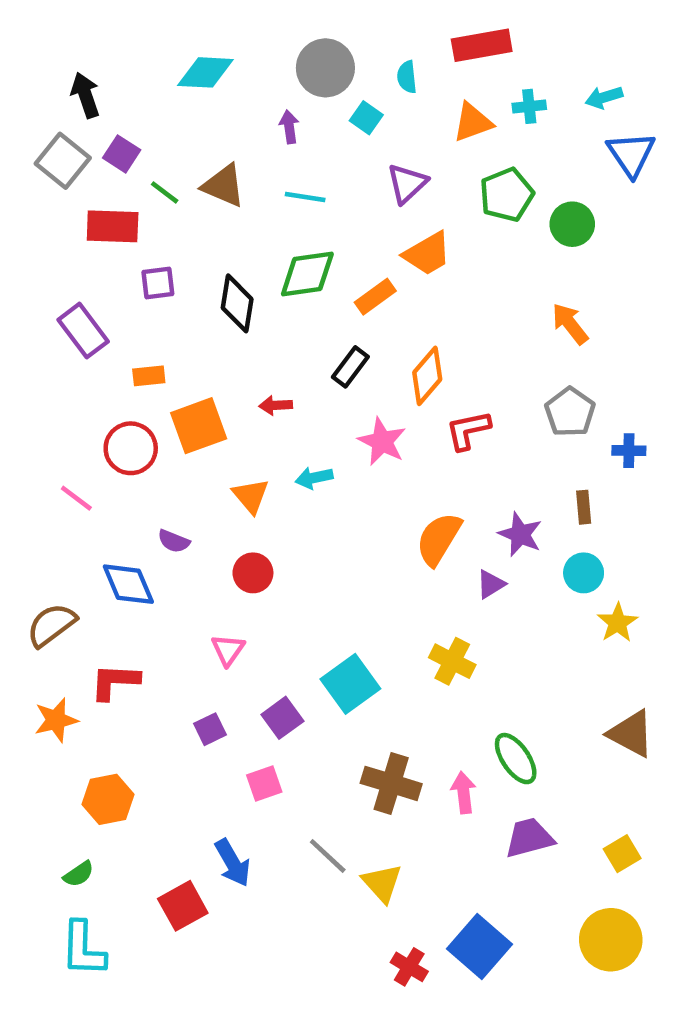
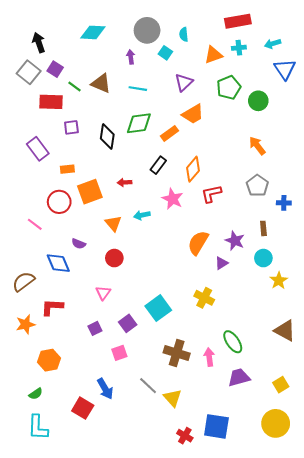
red rectangle: (482, 45) -> (238, 21), moved
red square: (183, 906) -> (83, 408), turned -30
blue square: (479, 947) -> (216, 426), turned -32

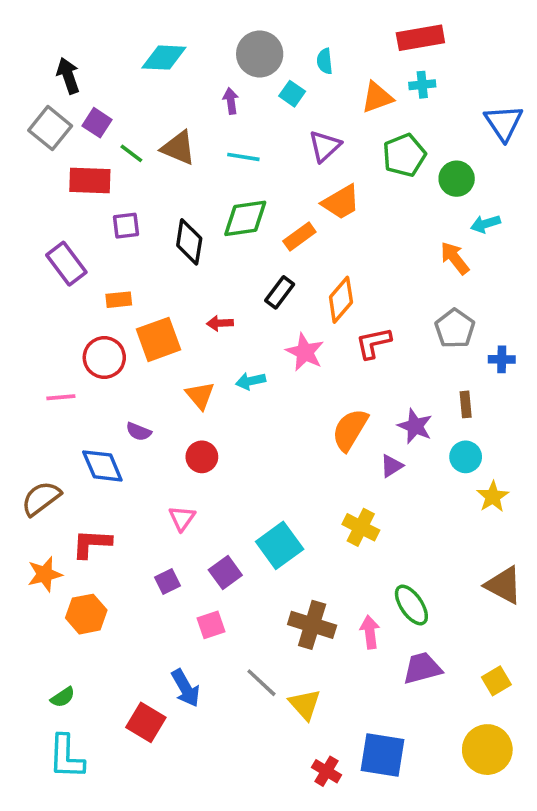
cyan arrow: (273, 44) -> (485, 224), moved
pink line: (35, 224) -> (61, 397), turned -42
orange hexagon: (49, 360) -> (86, 614), moved

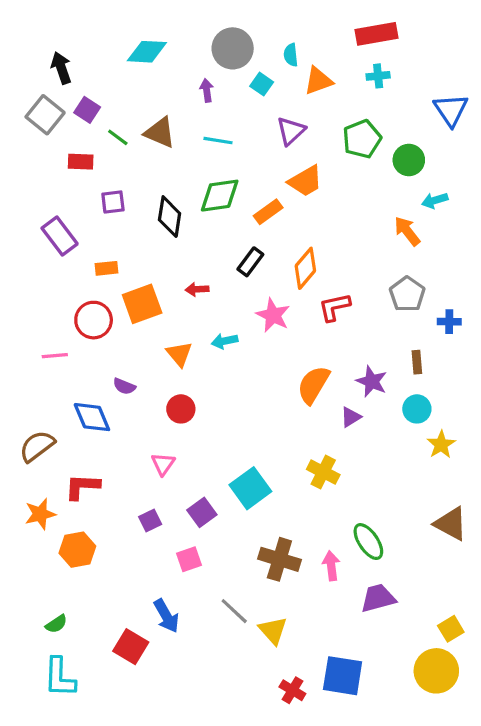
orange triangle: (377, 97) -> (318, 81), moved
red rectangle: (90, 180) -> (81, 162), size x0.7
yellow square: (496, 681) -> (451, 629), moved

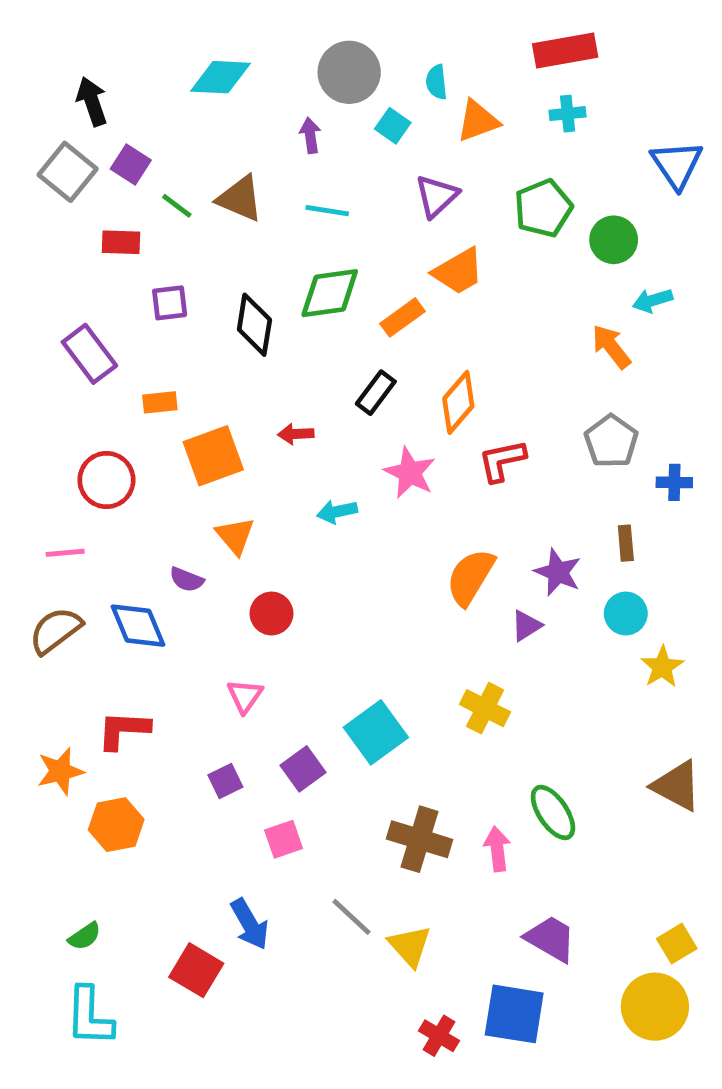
red circle: (94, 320) -> (106, 480), moved
orange triangle: (179, 354) -> (235, 536), moved
pink line: (55, 356) -> (65, 553), moved
brown semicircle: (37, 446) -> (55, 630), moved
purple trapezoid: (378, 598) -> (551, 939), moved, turned 45

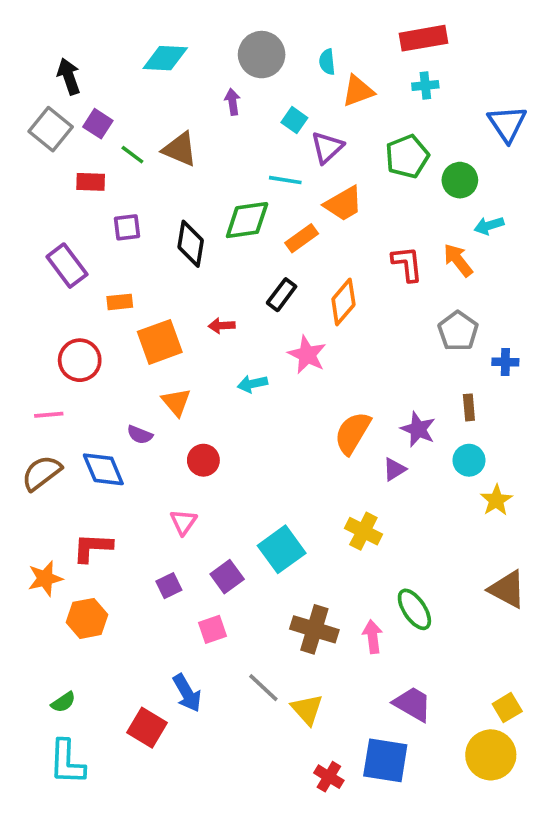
cyan square: (393, 126) -> (294, 120), moved
cyan line: (327, 211) -> (285, 180), moved
red L-shape: (502, 461) -> (407, 264), moved, turned 96

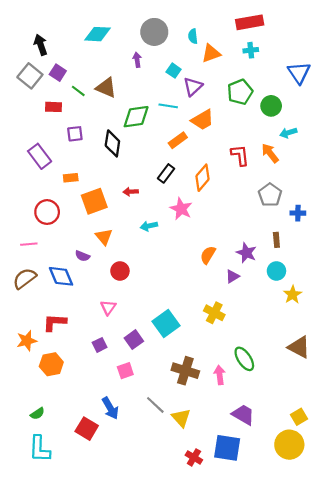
green diamond: (247, 220) -> (136, 117), moved
orange semicircle: (353, 433) -> (208, 255), size x0.7

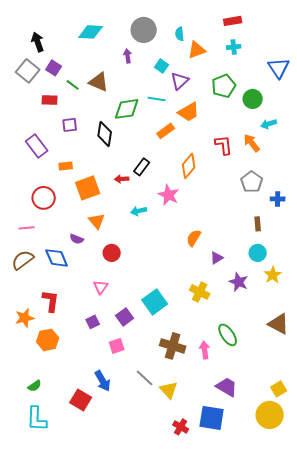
red rectangle: (250, 22) -> (233, 21), size x0.7
black rectangle: (166, 173) -> (142, 167), moved
purple star: (246, 253) -> (239, 282), moved
red L-shape: (55, 322) -> (51, 301), turned 95

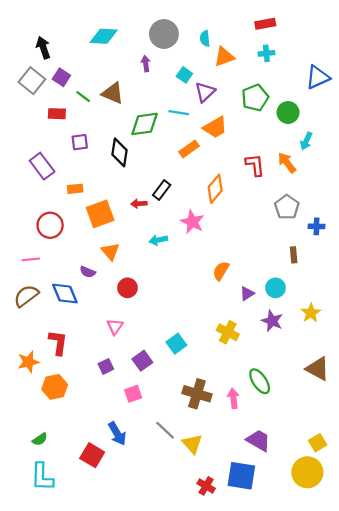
blue triangle: (279, 68) -> (318, 77), turned 40
cyan arrow: (269, 124) -> (306, 141), turned -49
cyan circle: (258, 253) -> (276, 288), moved
cyan square: (155, 302) -> (176, 344), size x0.7

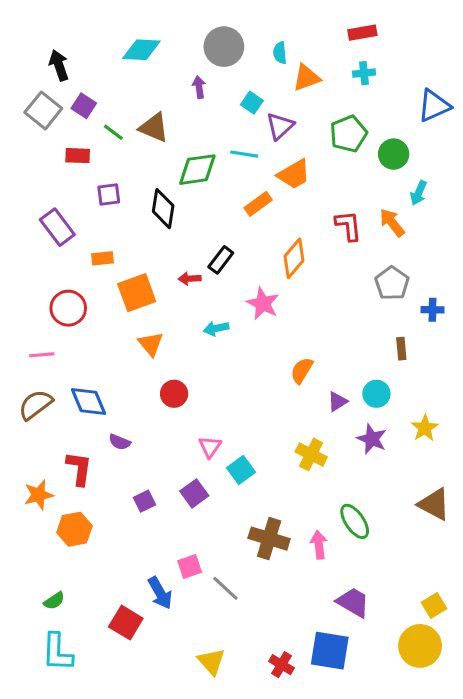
purple semicircle: (88, 272) -> (120, 442), moved
pink triangle: (115, 327) -> (210, 447), moved
pink square: (133, 394) -> (190, 567), moved
yellow triangle: (192, 444) -> (211, 662), moved

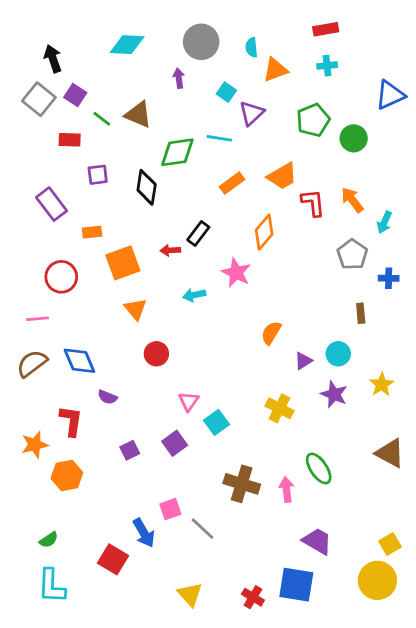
orange trapezoid: (294, 174) -> (282, 176), moved
cyan arrow: (418, 193) -> (384, 222), moved

